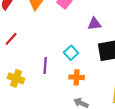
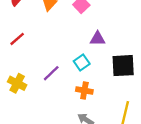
purple triangle: (94, 24) -> (97, 39), moved
purple line: (45, 66) -> (51, 73), turned 35

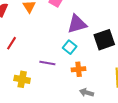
purple triangle: (97, 39) -> (77, 24), size x1.5
purple line: (51, 73) -> (47, 63), turned 70

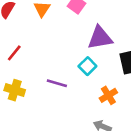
orange cross: (79, 69) -> (108, 95), moved, turned -32
yellow cross: (22, 79) -> (15, 90), moved

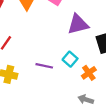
cyan square: (87, 66) -> (70, 59), moved

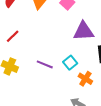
orange cross: (89, 73) -> (85, 79), turned -32

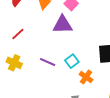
purple triangle: (83, 31) -> (62, 25), moved

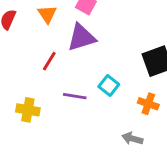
red line: (18, 34) -> (49, 61), moved
orange cross: (86, 77) -> (148, 104), moved

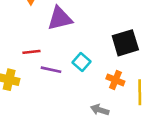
red line: (49, 61) -> (31, 52), moved, turned 48

